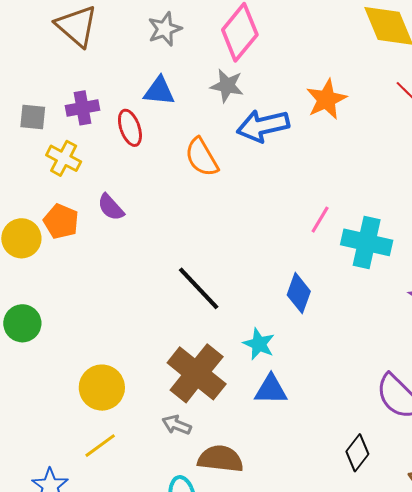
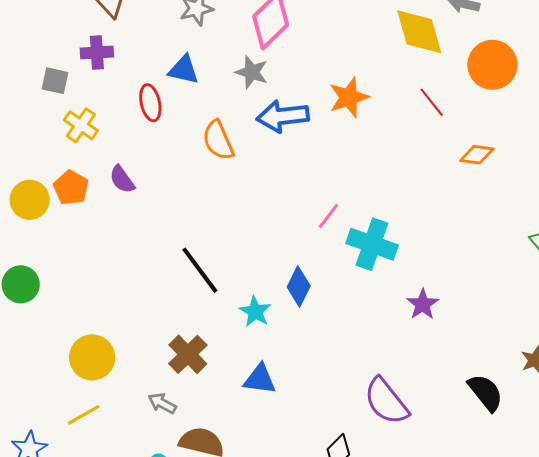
purple cross: (82, 108) -> (97, 52), moved
cyan star: (259, 344) -> (255, 312), moved
brown cross: (197, 373) -> (188, 354), size x0.7

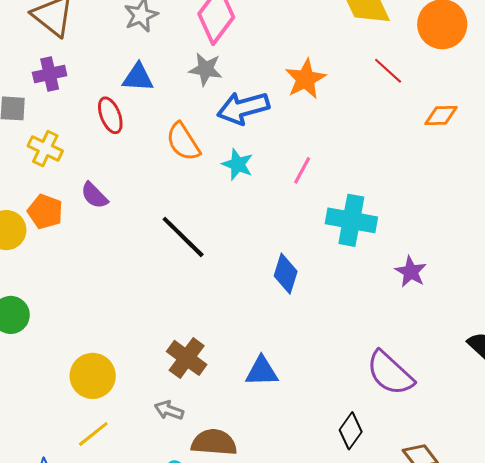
pink line: (328, 216) -> (302, 170), moved
black line: (200, 270) -> (183, 237), moved
cyan star: (255, 312) -> (238, 164), moved

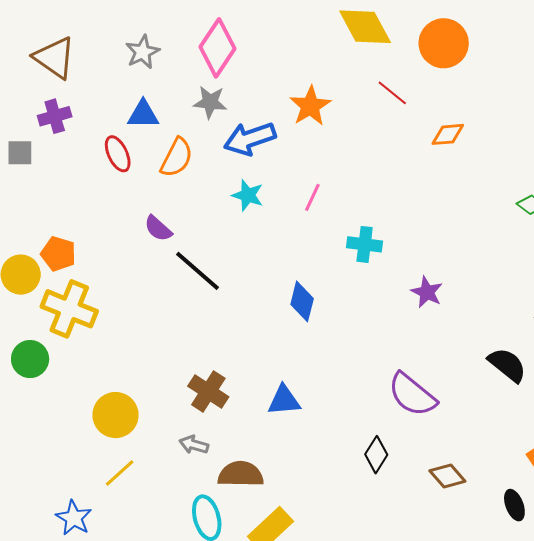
orange semicircle: (183, 142) -> (177, 158), moved, turned -117
yellow cross: (45, 148) -> (69, 309), moved, size x1.6
purple semicircle: (94, 195) -> (158, 228), moved
cyan cross: (351, 220) -> (365, 244), size x0.7

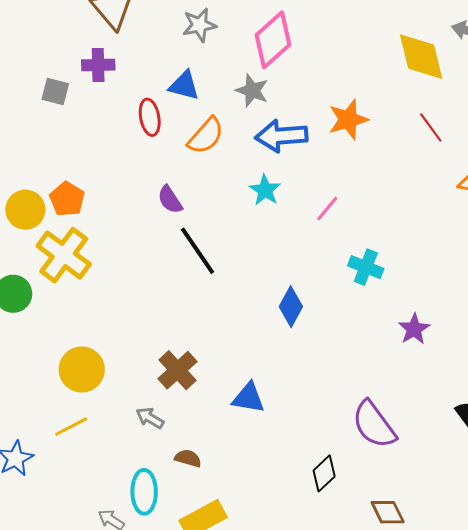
brown semicircle: (241, 474) -> (188, 458), size x0.6

